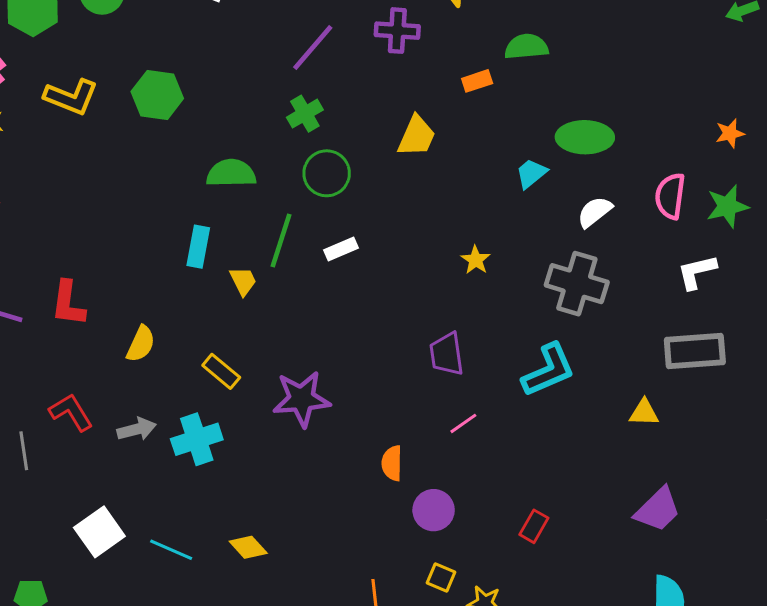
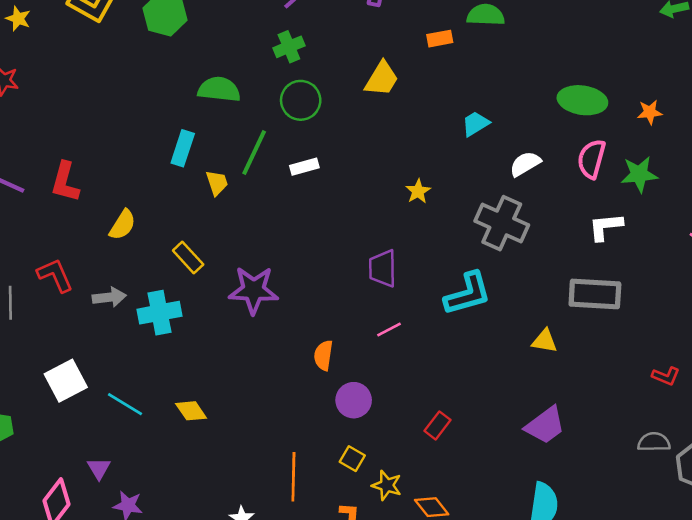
green ellipse: (585, 137) -> (582, 100), moved

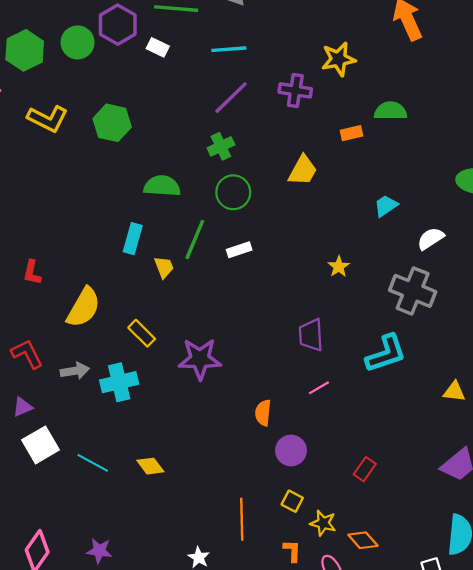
red L-shape: (65, 182) -> (32, 272), size x0.7
yellow semicircle: (123, 225) -> (84, 307), size x1.5
purple triangle: (99, 468) -> (23, 407), moved, turned 40

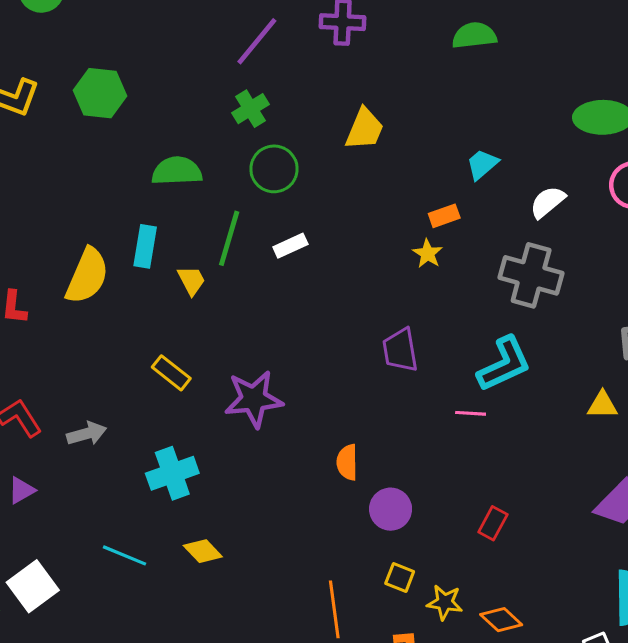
orange rectangle: (352, 133) -> (444, 216), moved
yellow semicircle: (84, 307) -> (87, 276), moved
cyan cross: (119, 382) -> (172, 473), moved
pink line: (319, 388) -> (471, 413), moved, turned 40
white square: (40, 445) -> (33, 586), moved

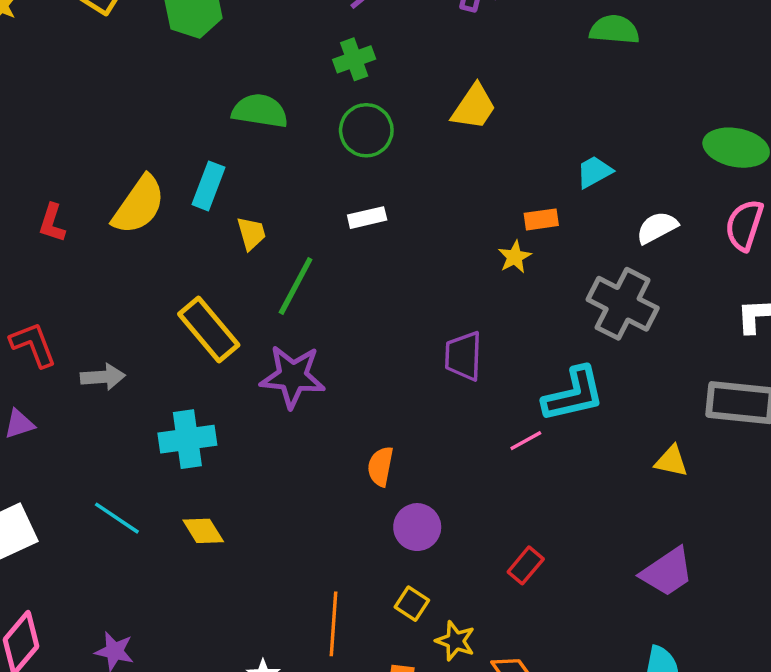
green line: (229, 238) -> (296, 286), moved
yellow rectangle: (171, 373) -> (209, 330), size x1.5
pink line: (471, 413) -> (526, 441), turned -44

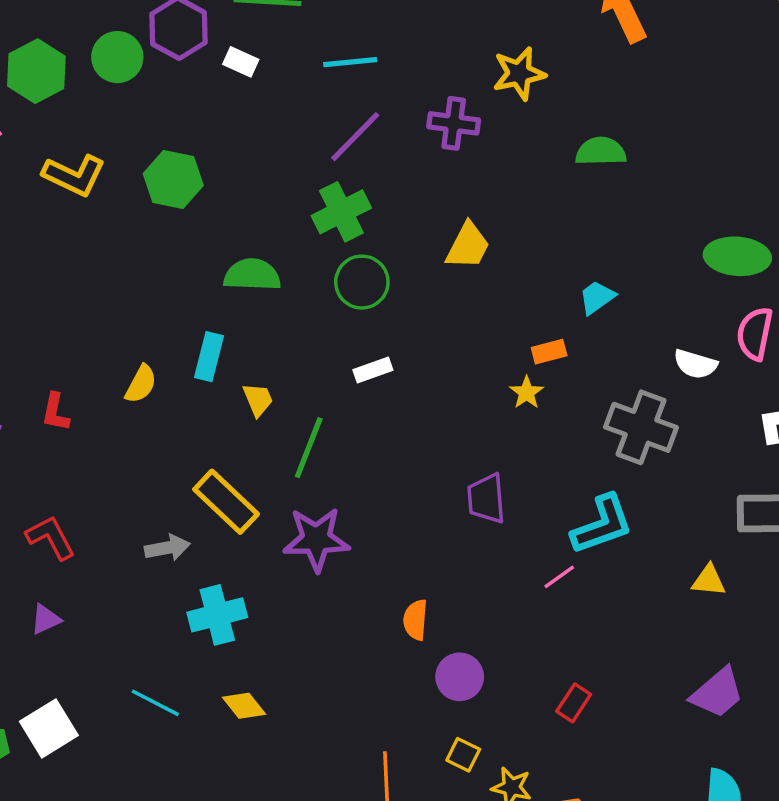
green cross: (354, 59) -> (341, 212), size x1.4
yellow semicircle: (139, 205) -> (141, 384), size x0.6
white semicircle: (657, 228) -> (695, 364), moved, turned -129
gray arrow: (103, 377) -> (167, 548), moved

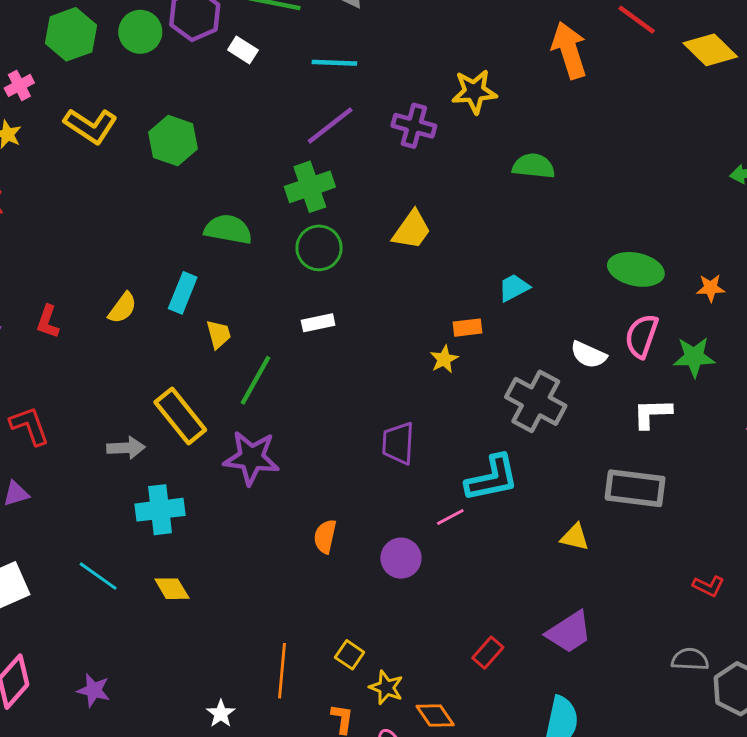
purple circle: (460, 677) -> (401, 558), moved
red rectangle: (574, 703) -> (488, 653), moved

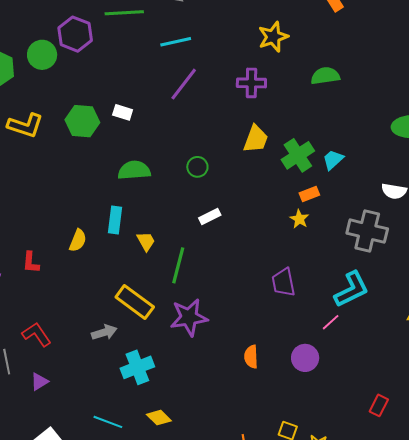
white rectangle: (243, 50) -> (123, 112), moved
purple cross: (414, 126) -> (251, 83), moved
green cross: (310, 187) -> (298, 155), moved
green circle: (319, 248) -> (197, 167), size x0.7

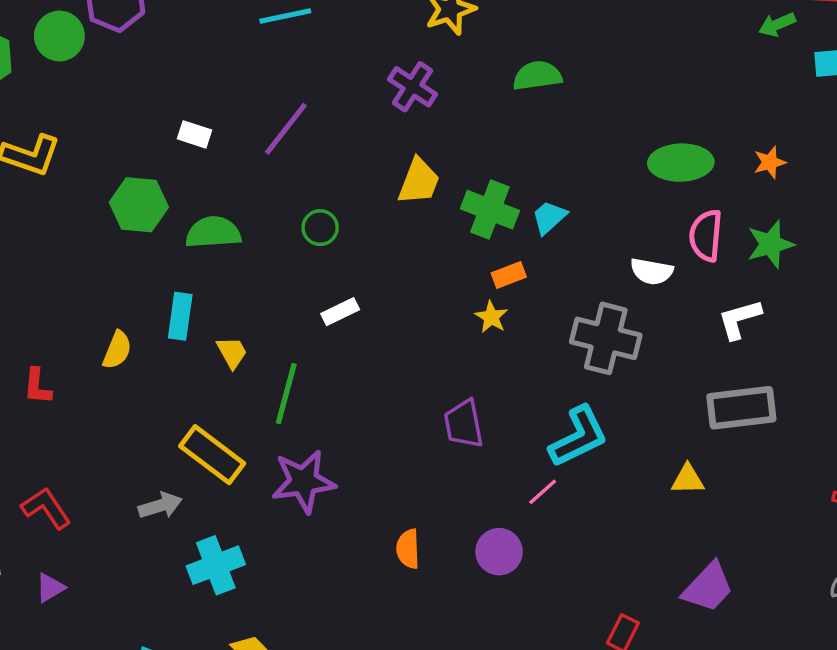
purple cross: (251, 83) -> (413, 87), turned 32
purple line: (184, 84) -> (286, 129), moved
green hexagon: (82, 121) -> (139, 205), moved
green cross: (298, 155) -> (490, 210), turned -36

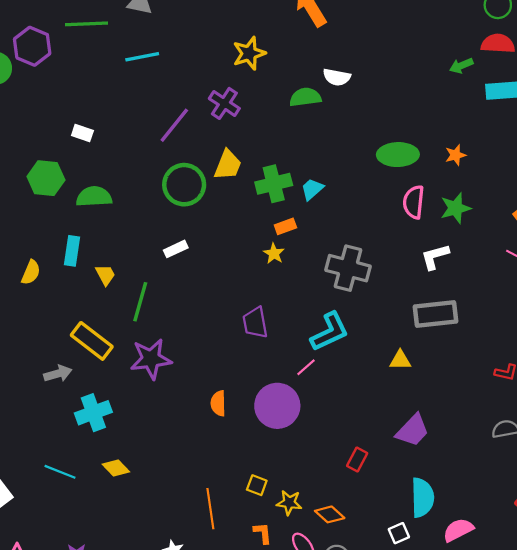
purple line: (286, 129) -> (174, 125), moved
green cross: (490, 210) -> (274, 184), turned -36
green circle: (320, 228) -> (184, 185), moved, size x1.8
white semicircle: (652, 271) -> (337, 77), moved
purple circle: (499, 552) -> (277, 406), size x1.5

